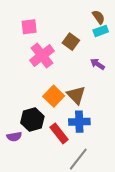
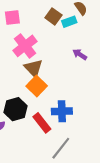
cyan rectangle: (101, 31) -> (69, 22), moved
brown square: (71, 42) -> (53, 16), moved
brown triangle: (76, 95) -> (33, 68), moved

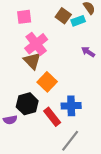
brown triangle: (33, 68) -> (32, 61), moved

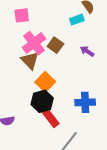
brown square: (63, 16) -> (55, 45), moved
black hexagon: (27, 104) -> (42, 101), moved
blue cross: (71, 106) -> (85, 102), moved

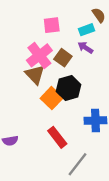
pink square: (22, 15) -> (52, 25), moved
purple arrow: (87, 51) -> (85, 48), moved
black hexagon: (42, 101) -> (69, 88), moved

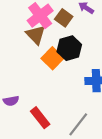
red rectangle: (57, 137) -> (40, 118), moved

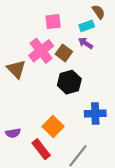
brown triangle: (36, 35) -> (16, 69), moved
orange square: (52, 58) -> (53, 126), moved

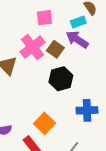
purple arrow: (86, 43) -> (77, 39), size x1.5

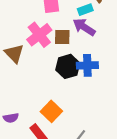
brown square: (55, 49) -> (62, 37), turned -35
blue cross: (87, 110) -> (87, 65), moved

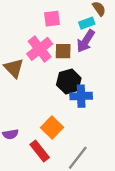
purple arrow: (84, 27) -> (86, 41), turned -90
blue cross: (87, 65) -> (81, 96), moved

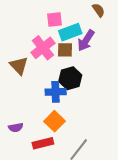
cyan rectangle: (87, 23) -> (70, 32), moved, size x1.5
blue cross: (81, 96) -> (56, 92), moved
red rectangle: (40, 151) -> (43, 143), turned -66

